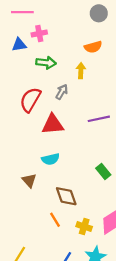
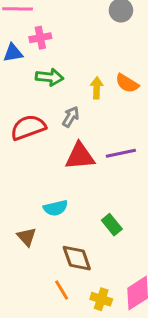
orange semicircle: (93, 47) -> (127, 83), moved, turned 48
red semicircle: (30, 100) -> (28, 127), turned 40
red triangle: (53, 124) -> (80, 156), moved
green rectangle: (103, 172) -> (112, 225), moved

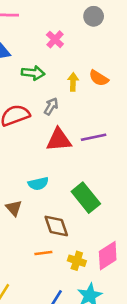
pink cross: (40, 38) -> (55, 39), moved, turned -36
green rectangle: (112, 225) -> (86, 198), size x1.6
orange line: (62, 290) -> (43, 253), turned -66

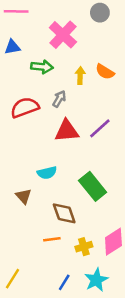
pink cross: (55, 39) -> (63, 35), size x1.6
purple line: (94, 137) -> (100, 128), turned -30
yellow cross: (77, 261) -> (84, 247), turned -35

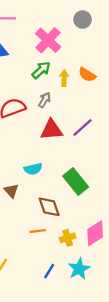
green arrow: (42, 67) -> (41, 70), moved, turned -48

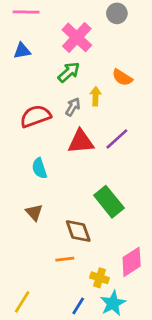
yellow arrow: (64, 78) -> (96, 96), moved
cyan semicircle: (33, 169) -> (39, 168), moved, turned 84
yellow cross: (68, 238) -> (100, 278), moved, turned 35

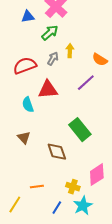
blue triangle: (22, 51) -> (28, 17), moved
orange semicircle: (122, 77) -> (100, 60), moved
red triangle: (81, 142) -> (48, 90), moved
orange line: (65, 259) -> (37, 187), moved

